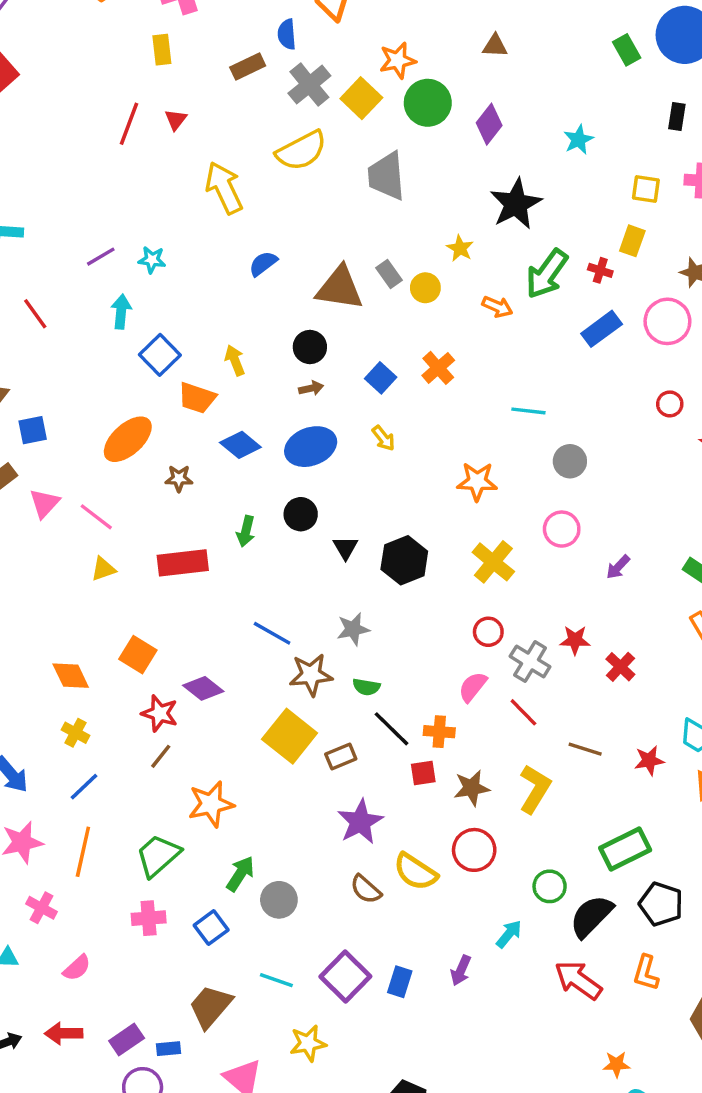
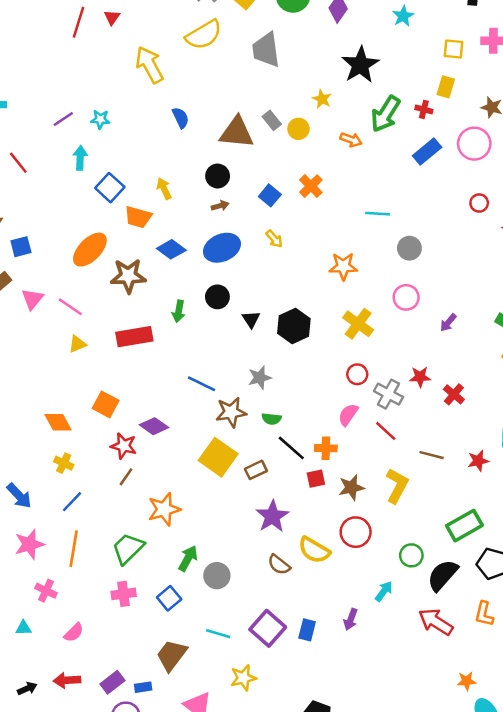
blue semicircle: (263, 264) -> (181, 118), turned 105
brown star: (179, 478) -> (128, 276), size x1.8

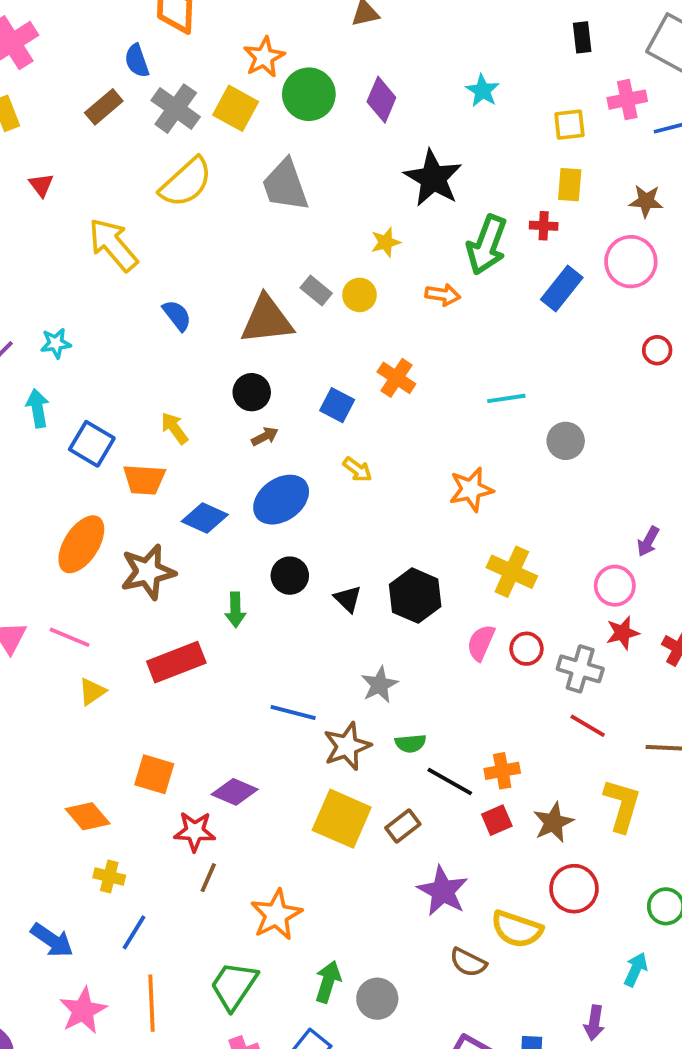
yellow star: (322, 99) -> (386, 242), turned -30
pink circle: (406, 297) -> (615, 586), moved
pink semicircle: (348, 415) -> (481, 643), moved

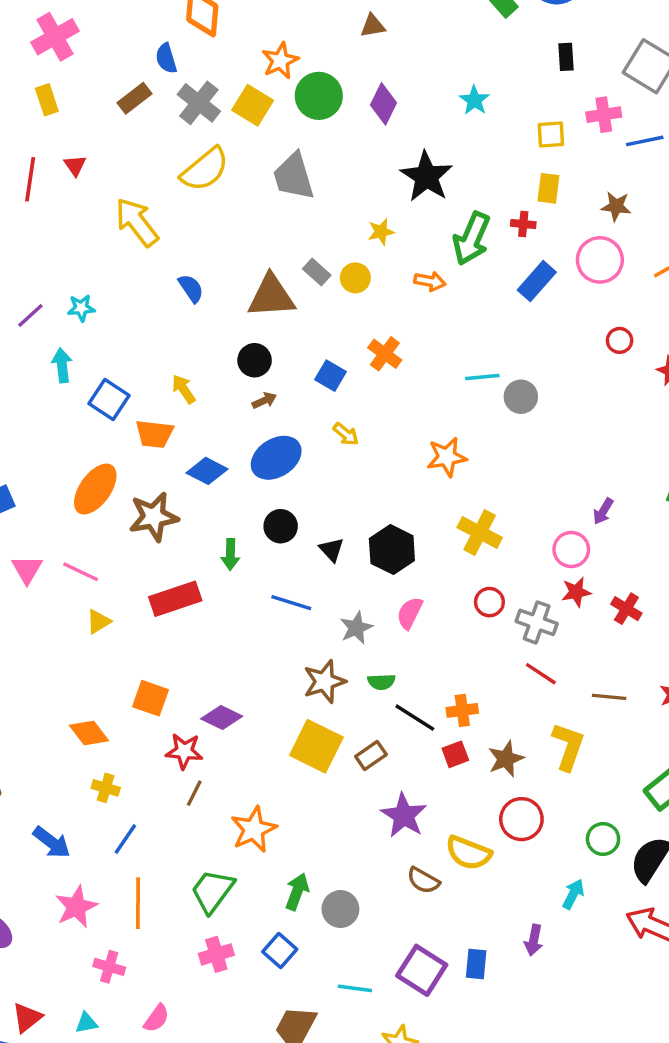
gray circle: (566, 441) -> (521, 397), moved
pink semicircle: (481, 643) -> (410, 613), moved
blue line: (293, 713) -> (291, 603), moved

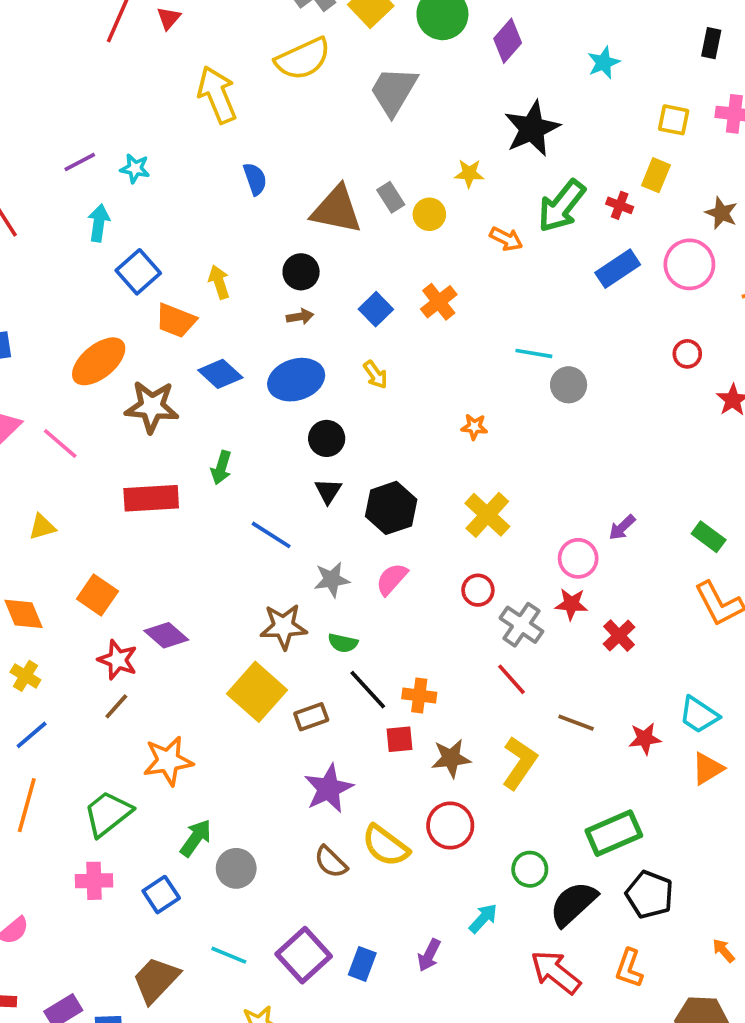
gray trapezoid: (294, 176) -> (394, 91), turned 32
orange star: (447, 457) -> (474, 427), size x0.6
black circle: (281, 526) -> (327, 438), moved
yellow triangle: (99, 621) -> (42, 527), moved

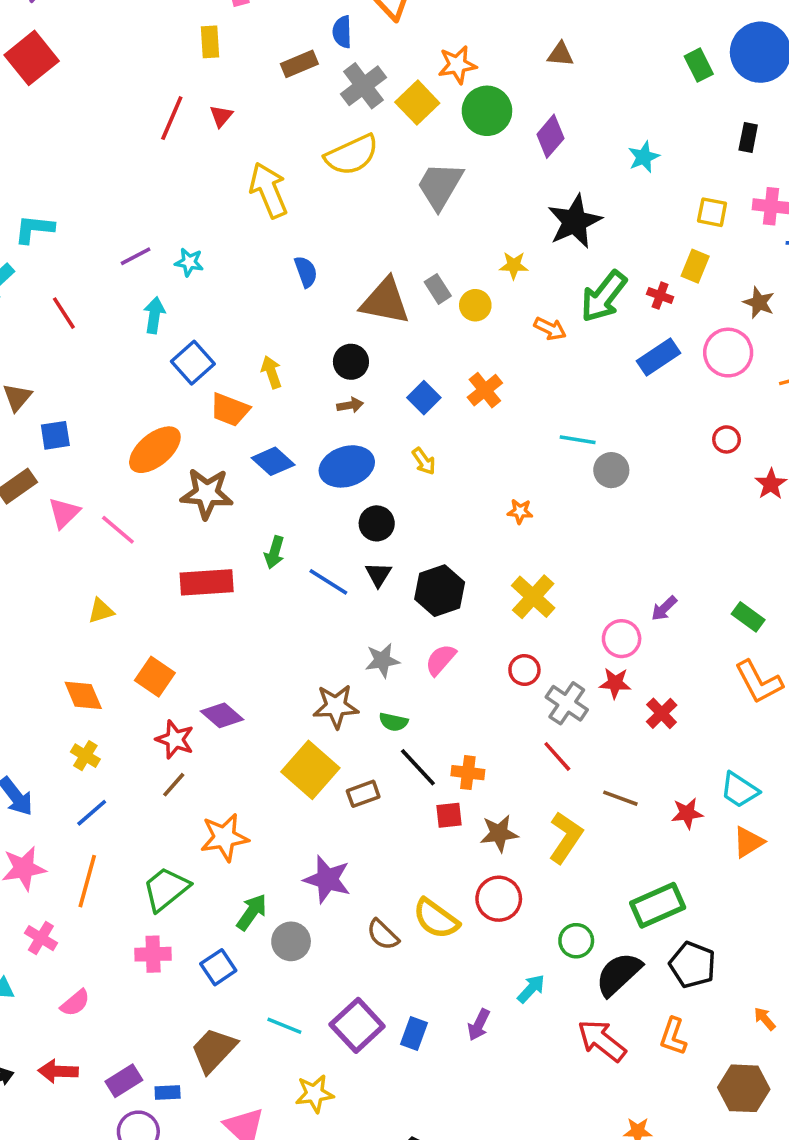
blue line: (271, 535) -> (328, 582), moved
purple star: (329, 789) -> (327, 879), moved, turned -30

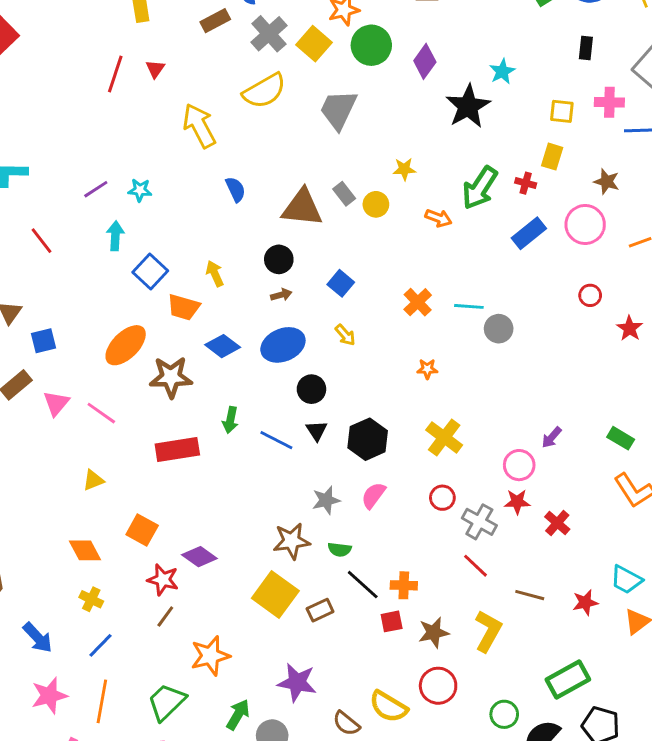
black star: (575, 221) -> (468, 106), moved
orange cross: (485, 390) -> (418, 302), moved

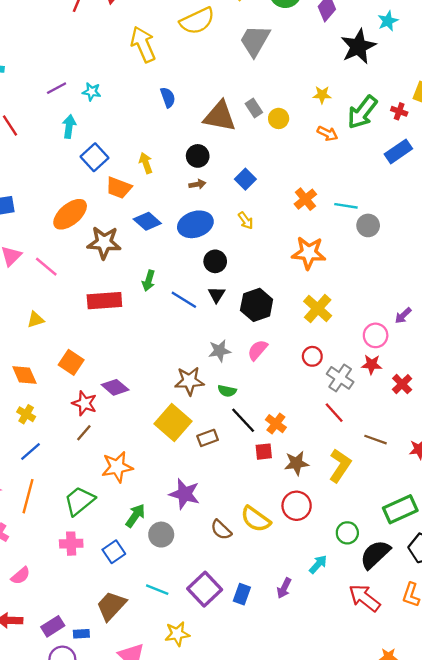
yellow star: (404, 169) -> (322, 95), moved
orange star: (427, 369) -> (309, 253), size x2.0
orange cross: (404, 585) -> (276, 424), turned 30

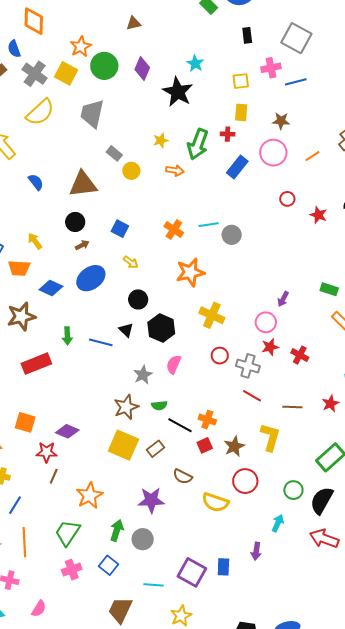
gray rectangle: (254, 108) -> (114, 153), moved
black circle: (215, 261) -> (138, 299), moved
brown semicircle: (221, 530) -> (183, 477), moved

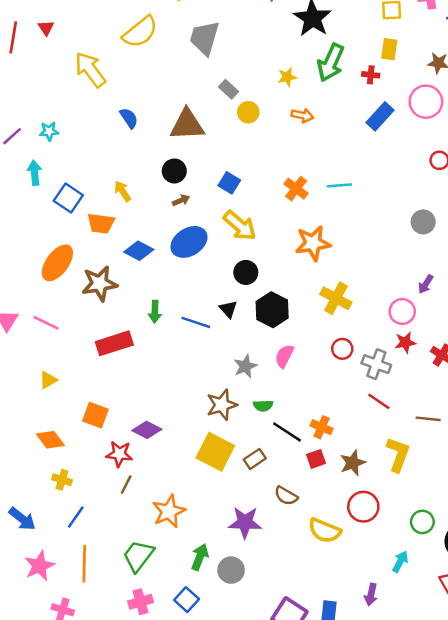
green arrow: (198, 144) -> (331, 63), moved
gray circle: (232, 235) -> (423, 222), moved
yellow arrow: (131, 262) -> (240, 226), size x1.8

